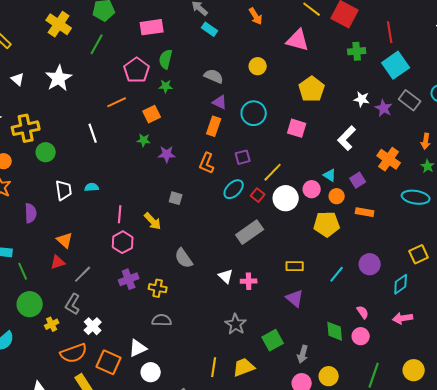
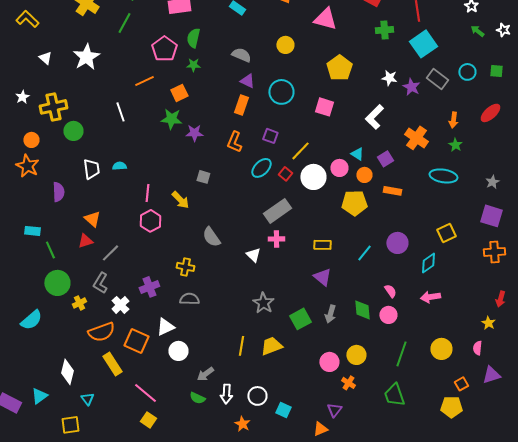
green star: (144, 140) -> (171, 119), size x1.5
purple square: (243, 157) -> (270, 136), turned 35
purple cross: (129, 279) -> (149, 287), moved
pink cross: (249, 281) -> (276, 239), moved
gray arrow: (303, 354) -> (330, 314), moved

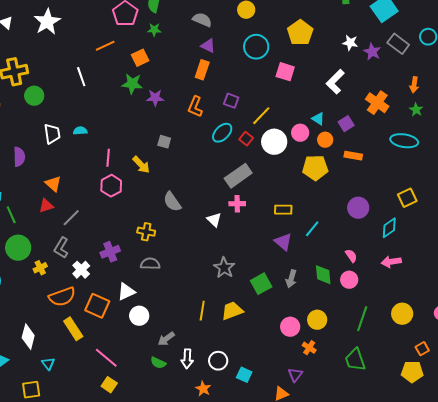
cyan circle: (281, 92) -> (256, 47), moved
cyan line: (364, 253) -> (312, 229), moved

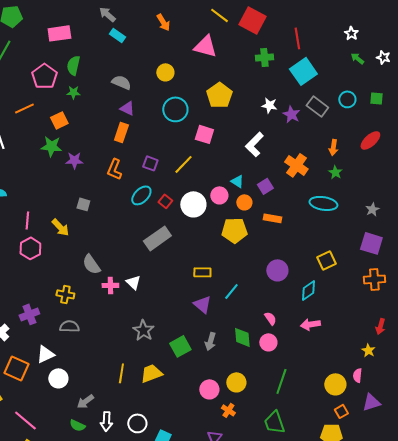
yellow line: (261, 116) -> (183, 164), moved
pink cross: (237, 204) -> (110, 285), moved
yellow circle: (402, 314) -> (335, 384), moved

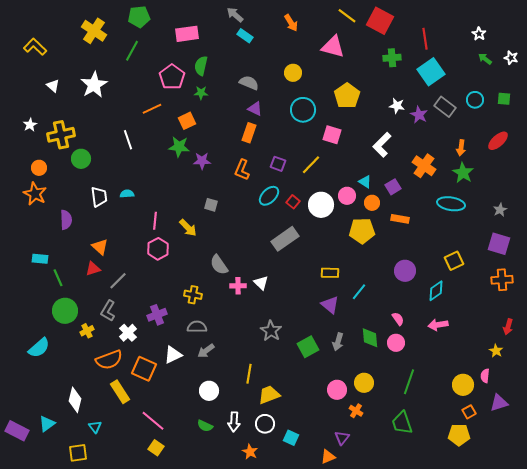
green star: (335, 172) -> (463, 173), size x1.5
yellow trapezoid: (151, 373) -> (269, 395), moved
white circle: (58, 378) -> (209, 391), moved
gray arrow: (85, 401) -> (206, 351), moved

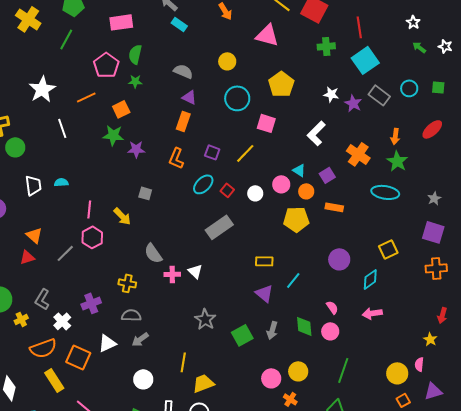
white star: (94, 85) -> (42, 89), moved
white circle: (321, 205) -> (255, 193), size x0.6
gray line: (118, 281) -> (65, 253), moved

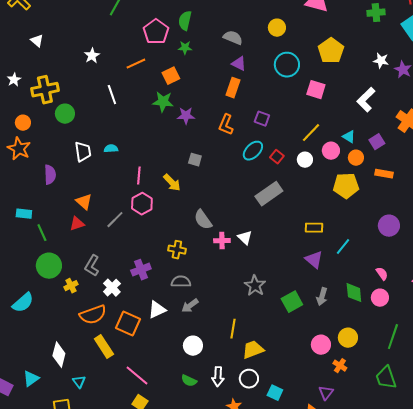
white star: (42, 89) -> (92, 56), size x0.6
yellow line: (245, 153) -> (311, 133), moved

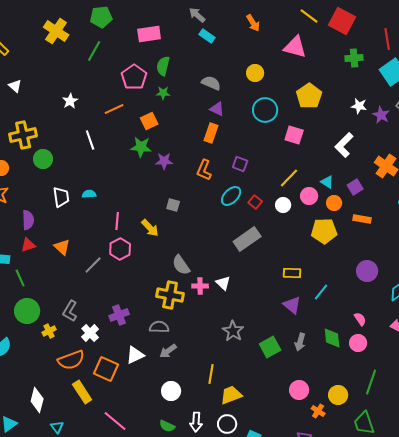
red triangle: (77, 224) -> (28, 245), moved
yellow cross: (177, 250) -> (170, 295), moved, size x1.5
yellow circle: (348, 338) -> (338, 395), moved

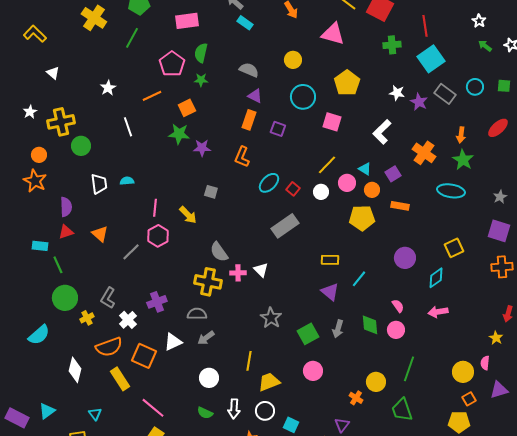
purple square: (240, 164) -> (278, 129), moved
pink circle: (299, 390) -> (313, 371), moved
white diamond: (37, 400) -> (75, 370), moved

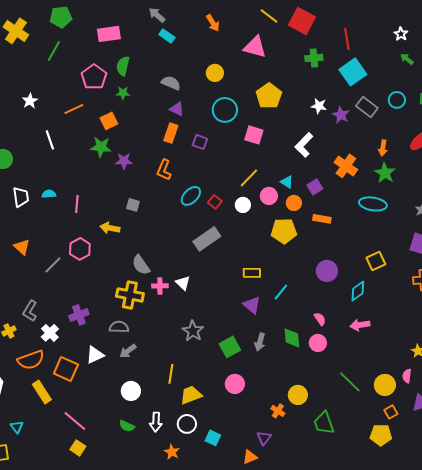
pink line: (155, 208) -> (77, 204), moved
yellow arrow: (188, 215) -> (110, 228), turned 144
green line: (409, 369) -> (350, 382), moved, turned -65

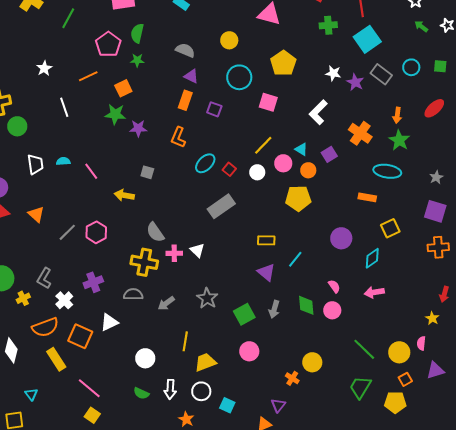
pink line: (77, 204) -> (91, 171), turned -42
orange rectangle: (322, 219) -> (367, 197), moved
pink hexagon: (80, 249) -> (96, 232), moved
gray arrow: (128, 351) -> (166, 303), moved
green trapezoid: (324, 423) -> (360, 387), moved, turned 50

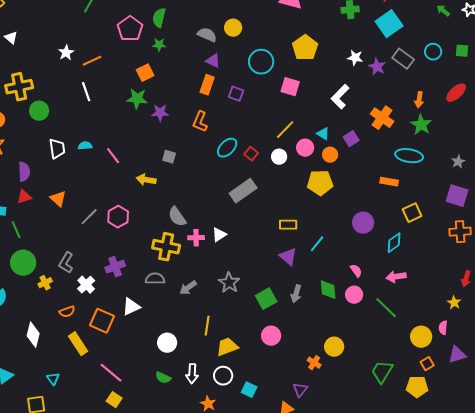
yellow circle: (229, 40) -> (233, 28), moved
orange line: (88, 76) -> (92, 61), moved
white triangle: (197, 250) -> (219, 235), turned 42
orange semicircle: (45, 327) -> (67, 312), size x0.6
green line: (364, 349) -> (386, 308), moved

